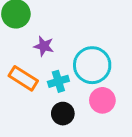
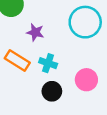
cyan circle: (92, 65) -> (85, 22), moved
cyan cross: (58, 81) -> (48, 63), turned 36

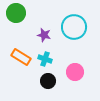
purple star: (35, 32) -> (44, 35), moved

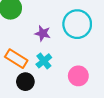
cyan cross: (45, 59) -> (44, 61), turned 32
black circle: (48, 81) -> (25, 82), moved

